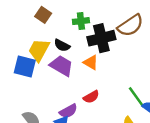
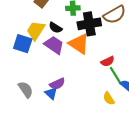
orange triangle: (91, 62) -> (79, 44), size x1.6
red semicircle: (91, 97) -> (108, 61), moved

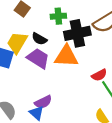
orange triangle: (79, 44) -> (66, 56), turned -30

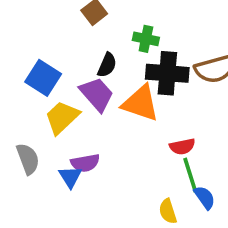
black semicircle: (39, 39) -> (107, 65), turned -112
yellow trapezoid: (17, 43) -> (62, 117), moved

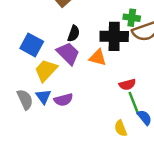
green cross: (146, 39) -> (132, 18), moved
orange triangle: (141, 103) -> (98, 58), size x0.7
blue triangle: (70, 177) -> (43, 97), moved

